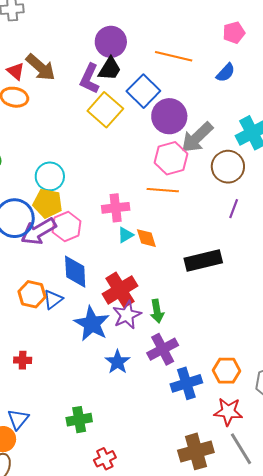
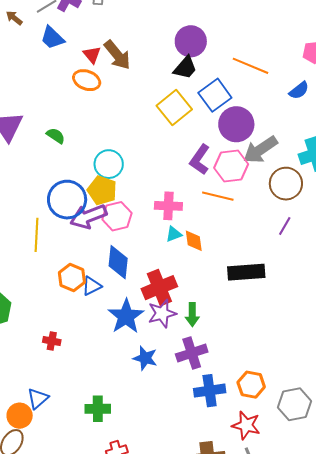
purple L-shape: (90, 79) -> (200, 160), moved
blue star: (118, 362) -> (145, 358), turned -30

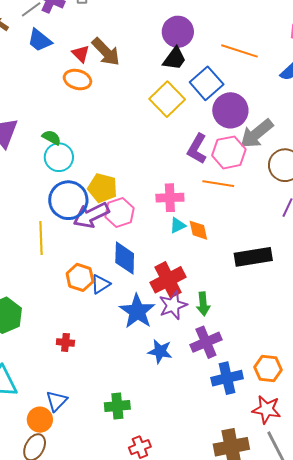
cyan circle: (109, 164) -> (59, 157), moved

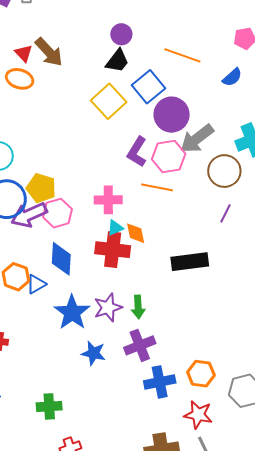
purple circle: (178, 32) -> (121, 34), size x0.7
red cross: (168, 280) -> (113, 250), moved, turned 32

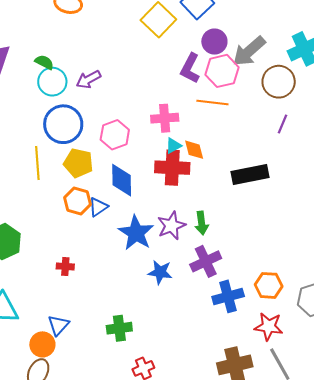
purple circle: (172, 115) -> (214, 42), moved, size x0.7
yellow pentagon: (41, 188) -> (78, 163), moved
purple arrow: (29, 215) -> (88, 79), moved, size x0.7

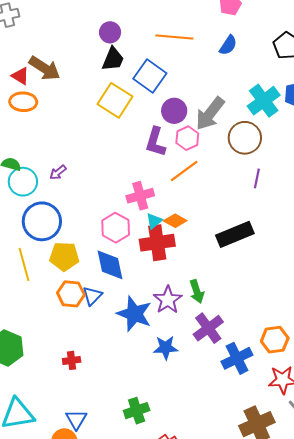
pink hexagon: (222, 71) -> (187, 138), size x0.7
purple arrow: (88, 79) -> (58, 172), size x0.7
orange line: (212, 102) -> (184, 171), turned -32
pink hexagon: (115, 135) -> (116, 228), moved
orange diamond: (194, 150) -> (175, 221), turned -35

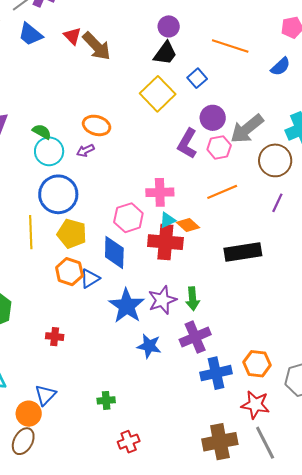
red triangle: (20, 76) -> (72, 36), moved
blue square: (150, 76) -> (197, 78), size x0.6
orange ellipse: (23, 102) -> (97, 125), moved
orange line: (184, 171) -> (222, 192), moved
green cross: (137, 411) -> (106, 400), size x0.7

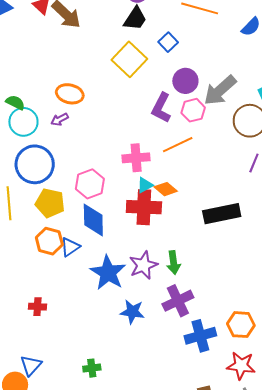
orange line: (222, 192) -> (178, 145), moved
pink hexagon: (128, 218) -> (90, 184), moved

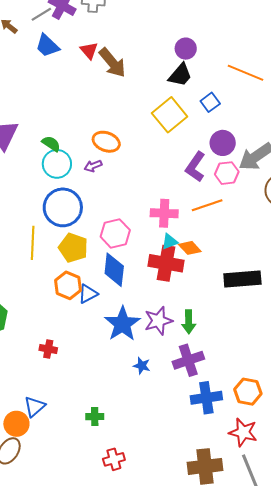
blue star: (132, 312) -> (142, 366), size x0.7

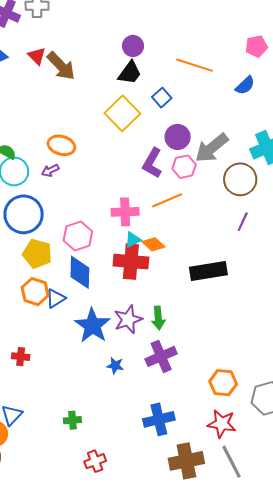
blue cross: (206, 398) -> (159, 419), moved

